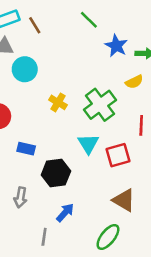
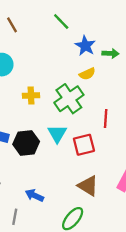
yellow semicircle: (134, 82) -> (87, 74), moved
yellow cross: (58, 102) -> (31, 95), turned -35
black hexagon: (56, 173) -> (26, 143), moved
blue arrow: (65, 213) -> (34, 195), turned -108

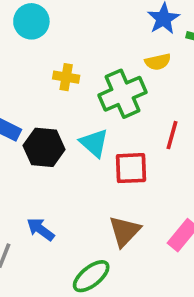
cyan triangle: (57, 134) -> (94, 143), turned -30
brown triangle: (88, 186) -> (125, 231), turned 30

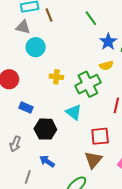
black hexagon: (44, 147) -> (45, 129), moved
red square: (131, 168) -> (100, 136), moved

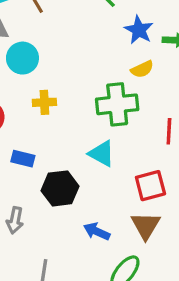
yellow cross: (56, 77) -> (44, 102), moved
green cross: (88, 84) -> (117, 104), turned 30
blue arrow: (47, 161) -> (97, 231), moved

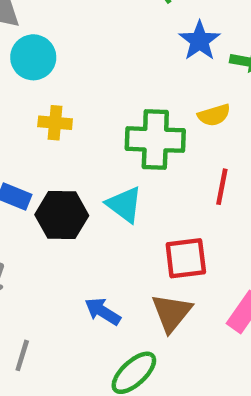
yellow semicircle: (142, 69) -> (214, 115), moved
black hexagon: (60, 188) -> (62, 215), moved

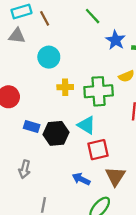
cyan circle: (33, 57) -> (49, 57), moved
yellow cross: (55, 123) -> (65, 87), moved
red square: (186, 258) -> (98, 150), moved

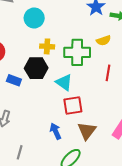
black hexagon: (56, 133) -> (36, 68), moved
blue arrow: (81, 179) -> (56, 131), turned 35

